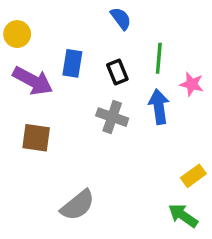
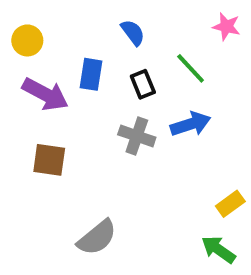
blue semicircle: (121, 18) -> (133, 33), moved
green line: (159, 58) -> (191, 68), turned -48
pink star: (192, 84) -> (226, 27), moved
blue arrow: (159, 107) -> (191, 124), turned 80

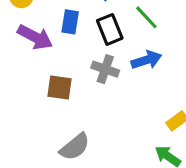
black rectangle: (143, 84) -> (110, 29), size x1.4
brown square: (49, 160) -> (59, 87), moved

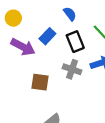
blue rectangle: (70, 22) -> (47, 36), turned 35

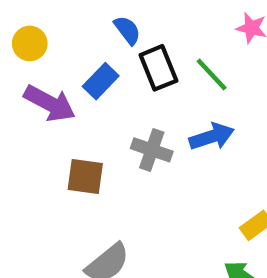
blue semicircle: (70, 14) -> (127, 30), moved
black rectangle: (75, 42) -> (158, 68), moved

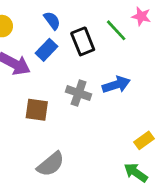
blue semicircle: (127, 30) -> (52, 21), moved
green line: (212, 75) -> (116, 30), moved

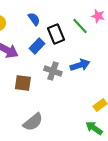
blue rectangle: (46, 50) -> (37, 46), moved

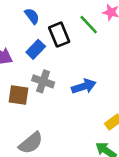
blue arrow: (80, 65) -> (84, 86), moved
gray cross: (53, 71) -> (43, 81), moved

